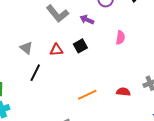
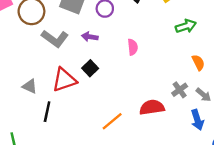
red triangle: (56, 50) -> (64, 80), size x1.6
red semicircle: (123, 92) -> (152, 107), size x1.5

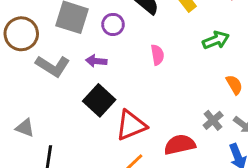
pink semicircle: (133, 47) -> (157, 55), moved
black square: (90, 68) -> (99, 100), size x1.5
red triangle: (64, 80) -> (131, 125), moved

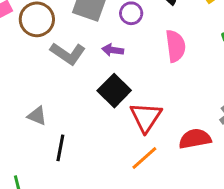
pink semicircle: (157, 55) -> (175, 46), size x1.5
red triangle: (131, 125) -> (146, 117), turned -36

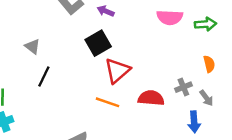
pink semicircle: (175, 46) -> (170, 17), moved, turned 85
orange line: (144, 158) -> (107, 102), turned 45

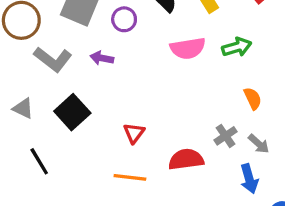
black square: (98, 43) -> (72, 112), moved
gray triangle: (33, 46) -> (23, 108), moved
red triangle: (117, 71) -> (134, 133), size x0.6
black line: (44, 76) -> (39, 161), turned -45

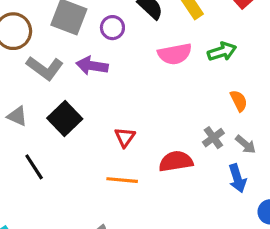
purple arrow: (102, 58) -> (92, 66), size x1.4

